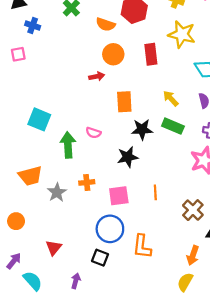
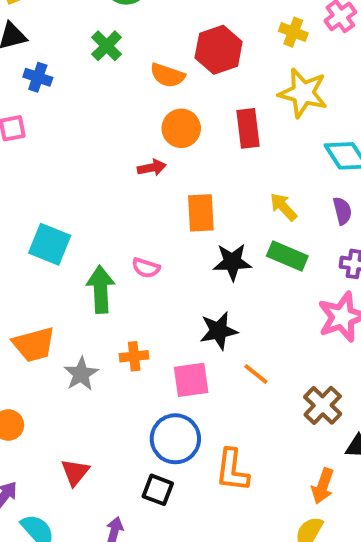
black star: (128, 157) -> (219, 331), moved
orange line: (155, 192) -> (256, 374), turned -48

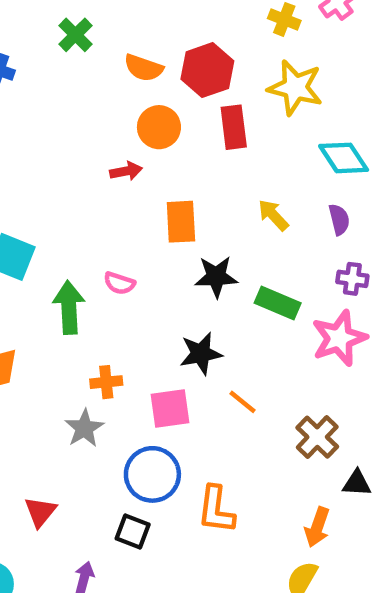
red hexagon: (219, 50) -> (207, 70), moved
green rectangle: (287, 256) -> (278, 303), moved
gray star: (81, 374) -> (84, 428), moved

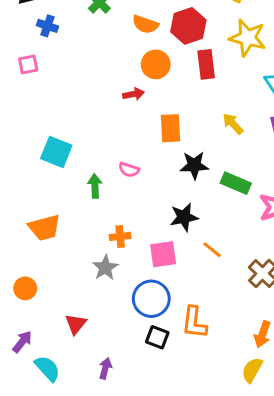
green arrow: (69, 307) -> (95, 186), size x0.7
black square: (133, 532) -> (157, 337), moved

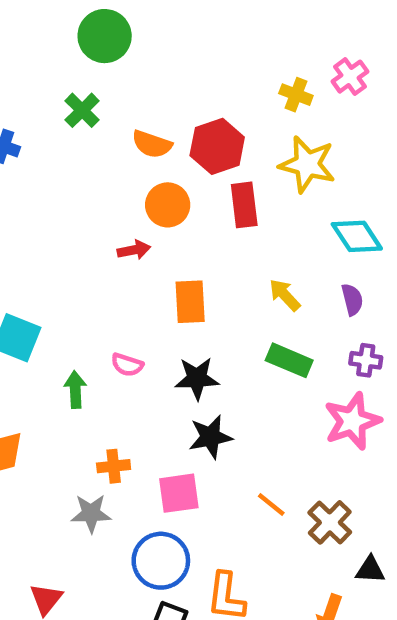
black star: (194, 165) -> (197, 378), moved
green rectangle: (236, 183) -> (289, 360), moved
orange line: (212, 250) -> (271, 504), moved
gray star: (105, 268) -> (91, 513), turned 30

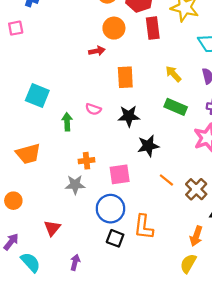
black star: (210, 437) -> (148, 146), moved

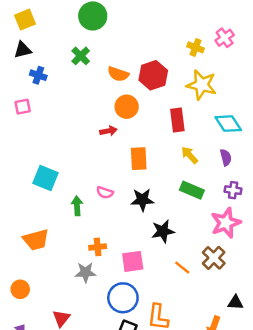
red rectangle: (153, 28) -> (177, 120), moved
brown cross: (196, 189) -> (214, 258), moved

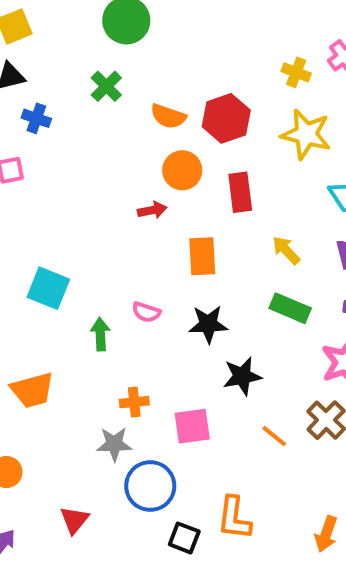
red rectangle: (177, 120) -> (240, 192), moved
blue circle: (123, 298) -> (150, 486), moved

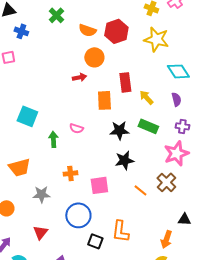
red rectangle: (240, 192) -> (125, 82), moved
black star: (208, 324) -> (119, 130), moved
gray star: (114, 444) -> (41, 194), moved

